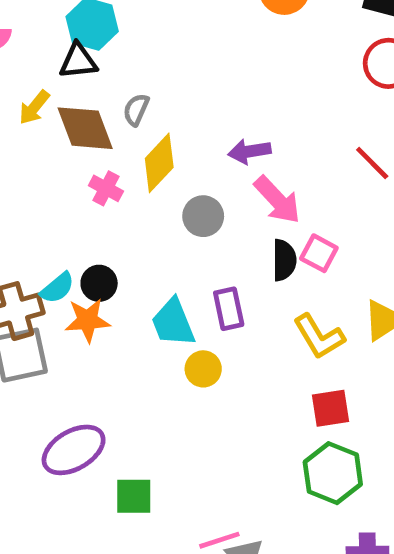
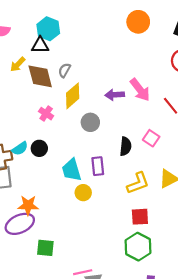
pink cross: (106, 188) -> (46, 114), moved
pink arrow: (277, 200) -> (140, 90), moved
pink square: (319, 253) -> (151, 138), moved
orange star: (87, 320) -> (28, 205), moved
yellow L-shape: (319, 337) -> (138, 183), turned -85

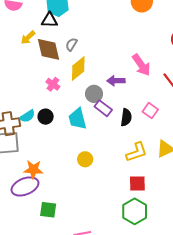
purple arrow: (115, 95) -> (116, 81), moved
purple rectangle: (98, 166) -> (103, 108), moved, turned -48
cyan trapezoid: (72, 170) -> (78, 119), moved

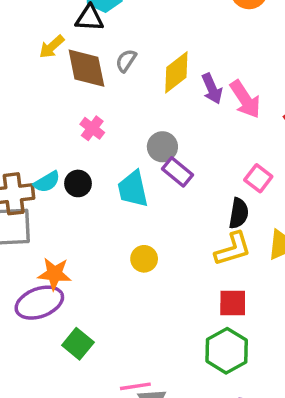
yellow diamond: (78, 69) -> (176, 72), moved
purple arrow: (116, 81) -> (212, 89), moved, turned -114
black semicircle: (126, 117) -> (239, 213), moved
green square: (48, 210) -> (78, 344), turned 30

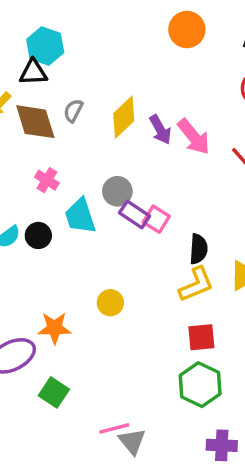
pink square: (258, 178) -> (156, 219), moved
cyan trapezoid: (133, 189) -> (80, 216), moved
orange star: (55, 274) -> (55, 328), moved

